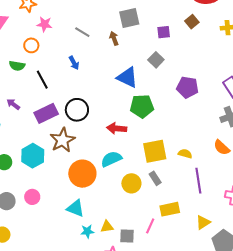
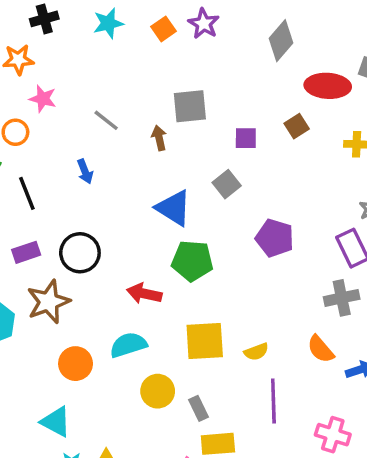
purple rectangle: (46, 113) -> (26, 252), size x0.7
yellow semicircle: (185, 154) -> (256, 352), turned 136
orange circle: (82, 174) -> (76, 364), size x0.7
gray rectangle: (155, 178) -> (199, 408), moved

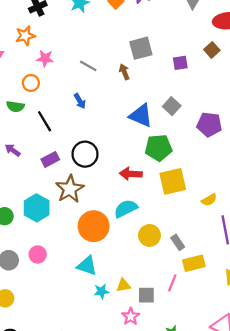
gray square: (227, 184) -> (172, 106), moved
yellow square: (205, 341) -> (173, 181), moved
orange circle: (76, 364) -> (94, 226), size x1.4

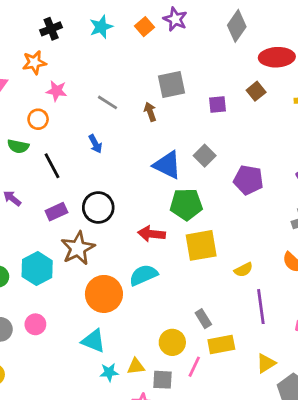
yellow circle: (149, 235) -> (172, 342), moved

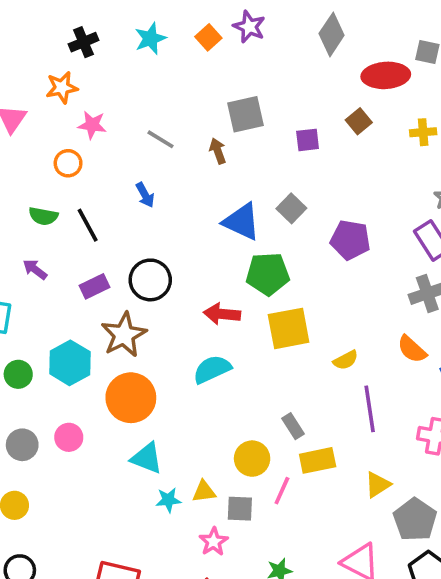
green semicircle: (18, 146) -> (43, 216), moved
orange circle: (104, 294) -> (131, 398), moved

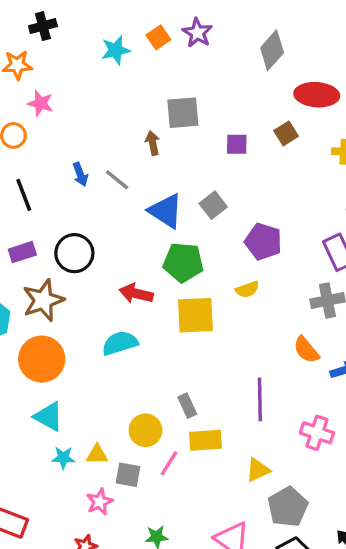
cyan star: (150, 38) -> (116, 50), moved
gray line: (160, 139) -> (117, 180), moved
yellow semicircle: (346, 360) -> (247, 289), moved

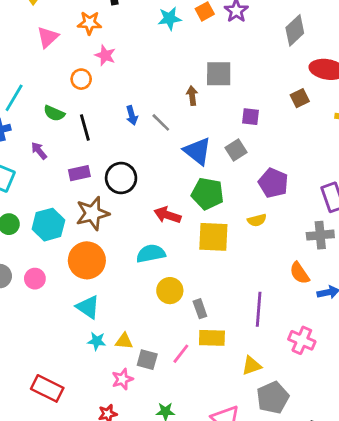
purple square: (237, 144) -> (250, 117), moved
yellow circle: (146, 430) -> (170, 291), moved

